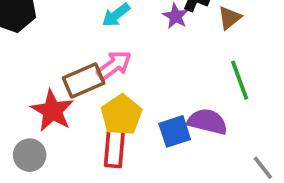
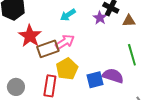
brown triangle: (230, 18) -> (129, 21), turned 32
red star: (52, 111) -> (30, 36), moved
red rectangle: (115, 147) -> (50, 86), moved

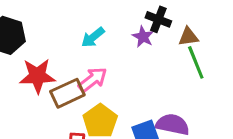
red star: (30, 36) -> (37, 76), turned -30
green line: (132, 55) -> (196, 62), moved

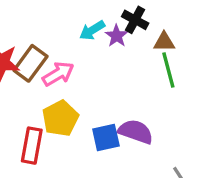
cyan arrow: (93, 37) -> (92, 30), moved
brown rectangle: (67, 93) -> (30, 63), moved, turned -36

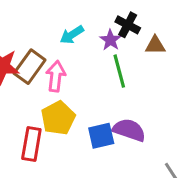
cyan arrow: (92, 30) -> (72, 35), moved
green line: (168, 70) -> (119, 71), moved
pink arrow: (58, 74) -> (56, 76), turned -52

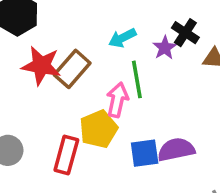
green line: (119, 71) -> (137, 79), moved
pink arrow: (56, 76) -> (117, 100), moved
purple semicircle: (129, 130) -> (176, 150), turned -36

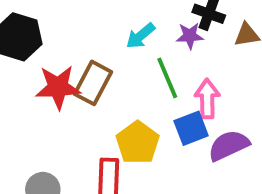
purple star: (165, 48) -> (190, 36), turned -30
pink arrow: (117, 100) -> (207, 99), moved
blue square: (145, 153) -> (191, 128), moved

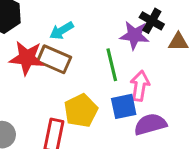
cyan arrow: (140, 36) -> (62, 31), moved
purple star: (190, 36) -> (134, 35), size x1.4
brown rectangle: (93, 83) -> (54, 59), turned 76

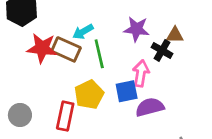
black cross: (152, 21) -> (162, 50), moved
cyan arrow: (62, 31) -> (83, 32), moved
green line: (112, 65) -> (99, 54), moved

